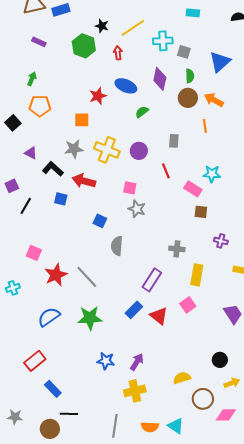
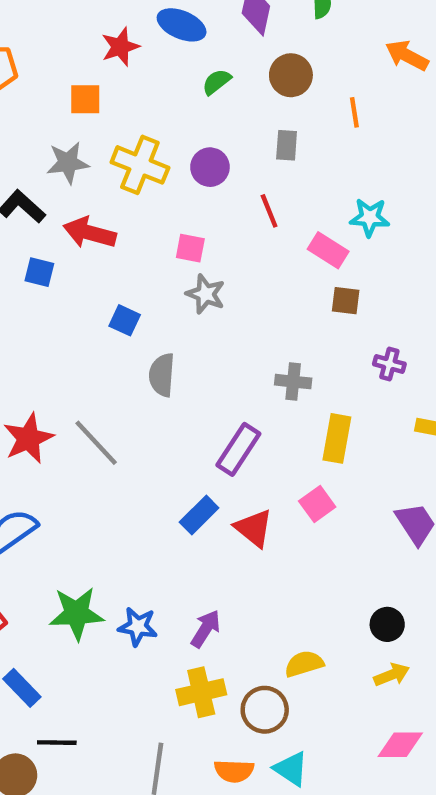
brown circle: (188, 98) -> (291, 75), moved
orange arrow: (214, 100) -> (407, 56), moved
green star: (90, 318) -> (77, 613), moved
yellow arrow: (232, 383) -> (392, 675), moved
brown circle: (203, 399) -> (265, 710), moved

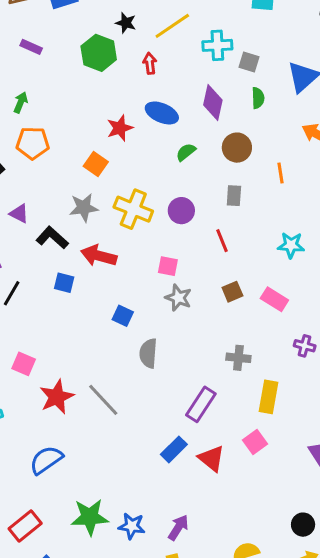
orange square: (85, 99) -> (96, 164), turned 35
pink rectangle: (328, 250) -> (274, 299), moved
brown square: (346, 301) -> (232, 292), moved, turned -30

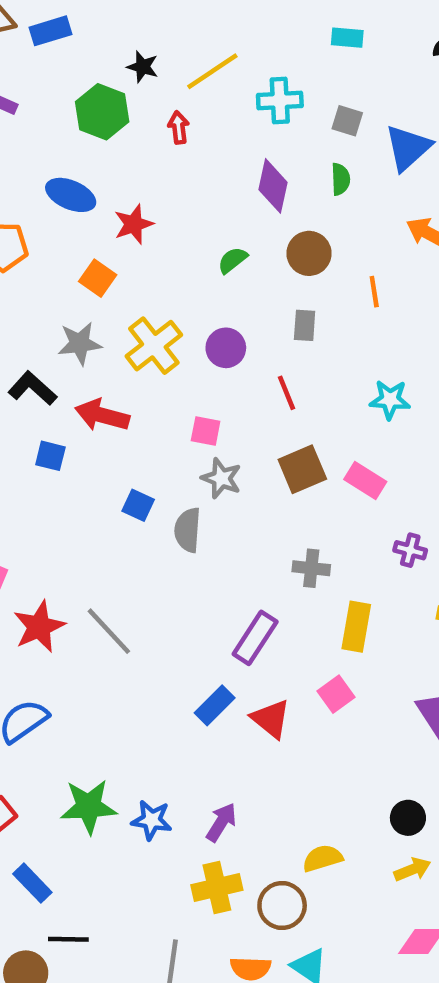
gray square: (249, 62) -> (347, 121), moved
blue ellipse: (162, 113) -> (71, 195), moved
yellow cross: (133, 209) -> (154, 346), turned 30
brown square: (232, 292) -> (302, 469), size x1.5
gray semicircle: (148, 353) -> (188, 530), moved

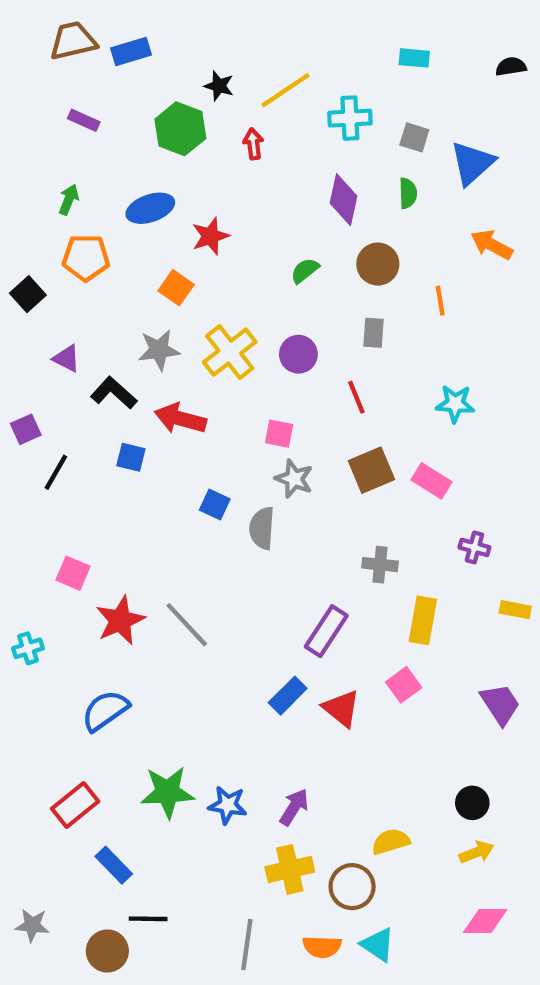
blue ellipse: (71, 195) -> (150, 208), turned -42

